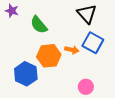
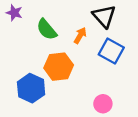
orange arrow: (72, 50) -> (80, 35), moved, turned -72

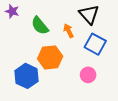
orange arrow: (80, 35) -> (69, 31), turned -56
pink circle: (103, 104) -> (88, 75), moved

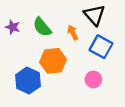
purple star: (12, 11) -> (13, 27), moved

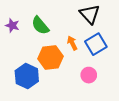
orange arrow: (73, 33) -> (72, 43), moved
blue square: (101, 47) -> (96, 44), turned 30

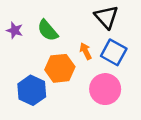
blue square: (96, 44) -> (114, 52), turned -30
pink circle: (89, 75) -> (105, 89), size x1.6

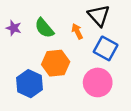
orange arrow: (86, 51) -> (77, 31), moved

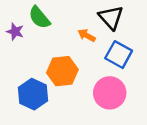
green semicircle: (44, 28) -> (39, 17), moved
orange arrow: (77, 31) -> (87, 35), turned -35

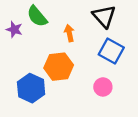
orange arrow: (87, 35) -> (69, 33), moved, turned 49
pink circle: (110, 93) -> (103, 87), size x0.6

